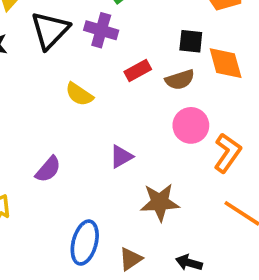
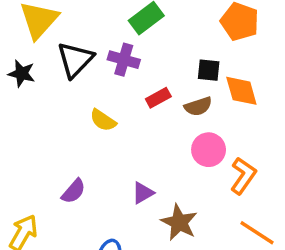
purple triangle: (121, 157) -> (143, 193), moved
brown star: (160, 202) -> (179, 222), turned 30

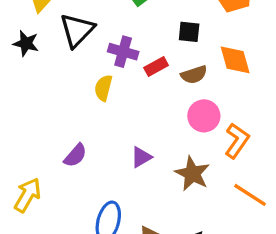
purple cross: (124, 60) -> (123, 52), moved
black square: (209, 70) -> (189, 32), moved
yellow semicircle: (103, 120) -> (103, 88), turned 70
brown star: (179, 222) -> (192, 174), moved

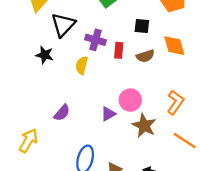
black star: (26, 43) -> (45, 55), moved
red rectangle: (156, 66) -> (119, 50), turned -56
pink circle: (204, 116) -> (130, 100), moved

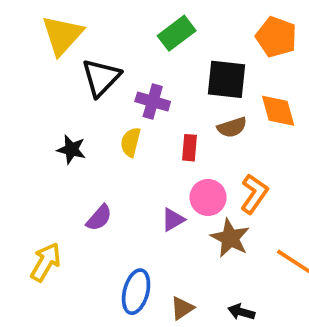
black square: (142, 26) -> (226, 79), size x1.6
red rectangle: (119, 50) -> (190, 148), moved
black star: (45, 55) -> (71, 149), moved
orange L-shape: (175, 102) -> (254, 194), moved

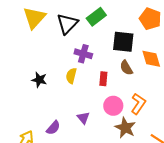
black triangle: (101, 78) -> (67, 24), moved
brown semicircle: (232, 127) -> (126, 68), turned 77
purple semicircle: (99, 218) -> (53, 128), moved
purple triangle: (173, 220) -> (83, 118), moved, turned -40

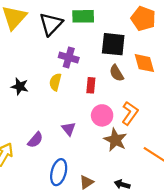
green rectangle: (96, 17) -> (83, 16), turned 36

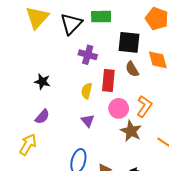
yellow semicircle: (55, 82) -> (87, 91), moved
red rectangle: (91, 85) -> (108, 81), size x1.5
purple semicircle: (35, 140) -> (42, 117), moved

